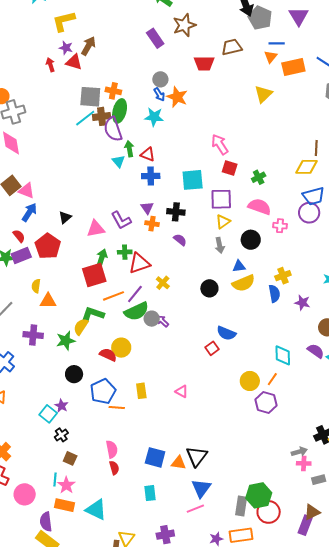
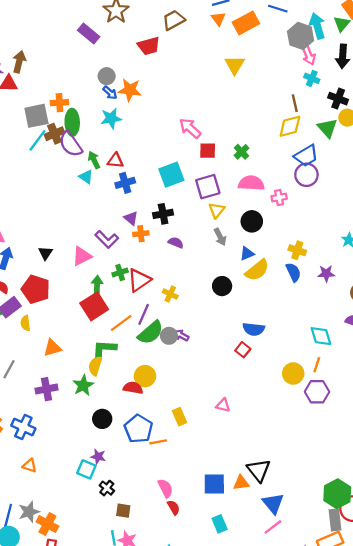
yellow triangle: (263, 94) -> (235, 65), moved
yellow cross: (283, 276) -> (297, 250), turned -35
yellow semicircle: (36, 286) -> (25, 323), moved
gray rectangle: (241, 506) -> (335, 520), moved

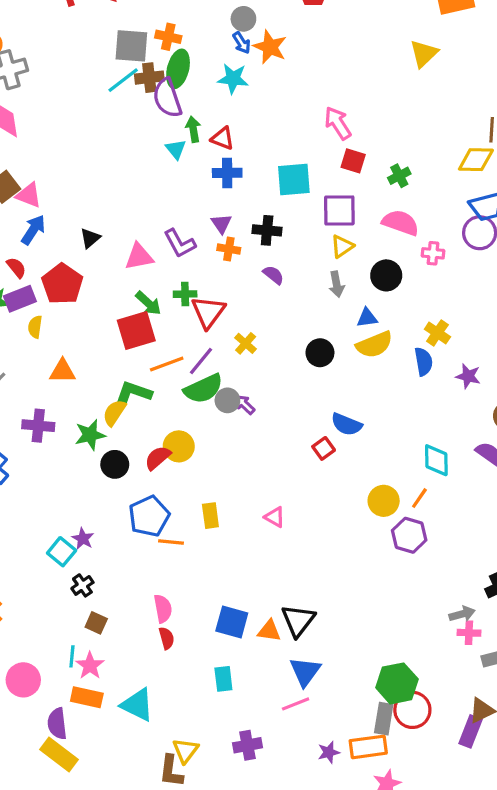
red triangle: (139, 280) -> (208, 312), turned -35
green arrow: (97, 286) -> (148, 303), turned 114
red semicircle: (133, 388) -> (158, 458), turned -66
black circle: (102, 419) -> (115, 464), moved

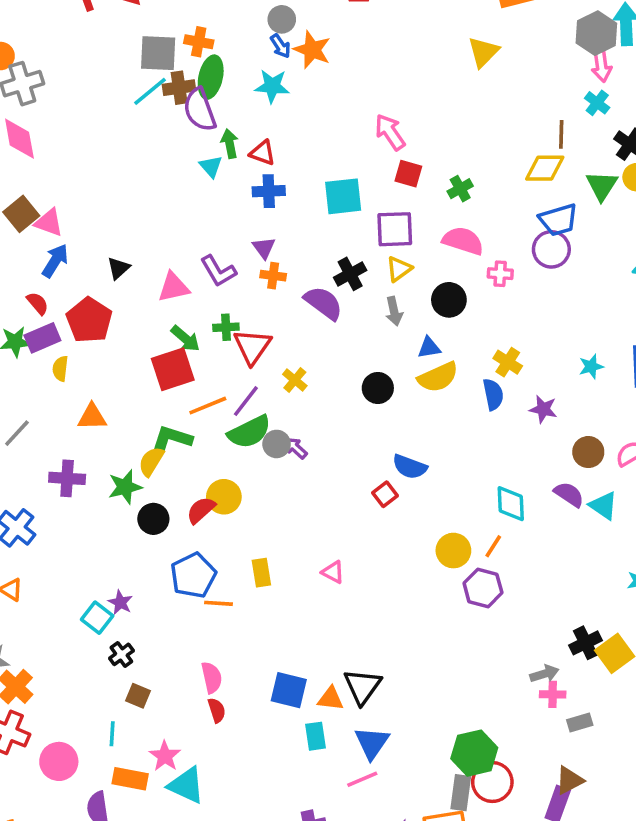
black cross: (267, 230) -> (350, 274), moved, turned -32
purple semicircle: (273, 275) -> (323, 303), size x1.6
pink star: (90, 666) -> (165, 756), moved
cyan rectangle: (223, 679) -> (315, 736), moved

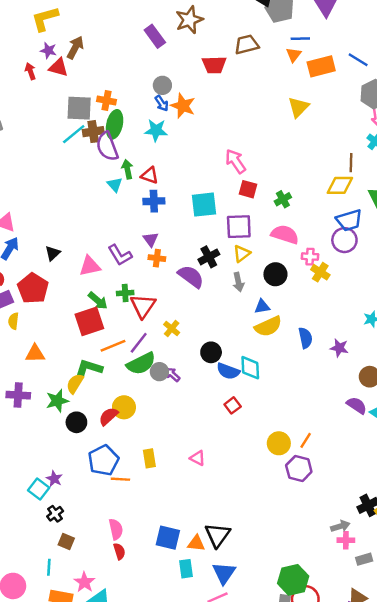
yellow cross: (508, 362) -> (320, 272), moved
black circle: (378, 388) -> (211, 352), moved
blue semicircle: (410, 467) -> (228, 371), moved
cyan diamond: (511, 504) -> (250, 368), moved

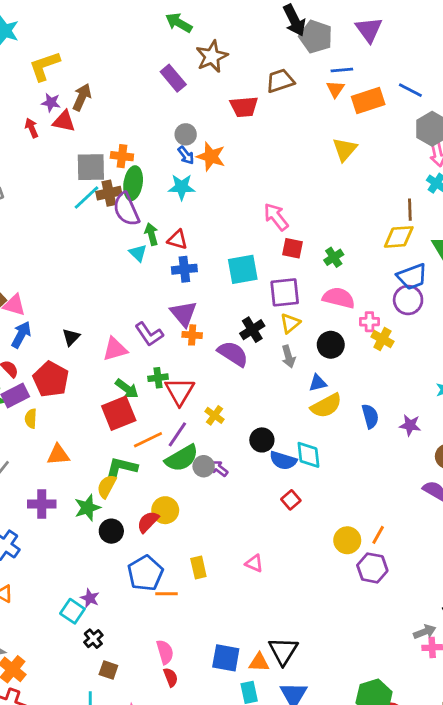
purple triangle: (151, 239) -> (184, 314), size x1.5

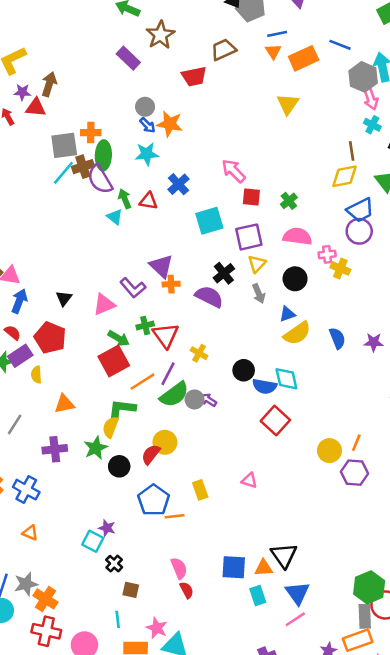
blue cross: (184, 269) -> (178, 184), moved, turned -30
red square: (291, 500) -> (275, 420), size x1.6

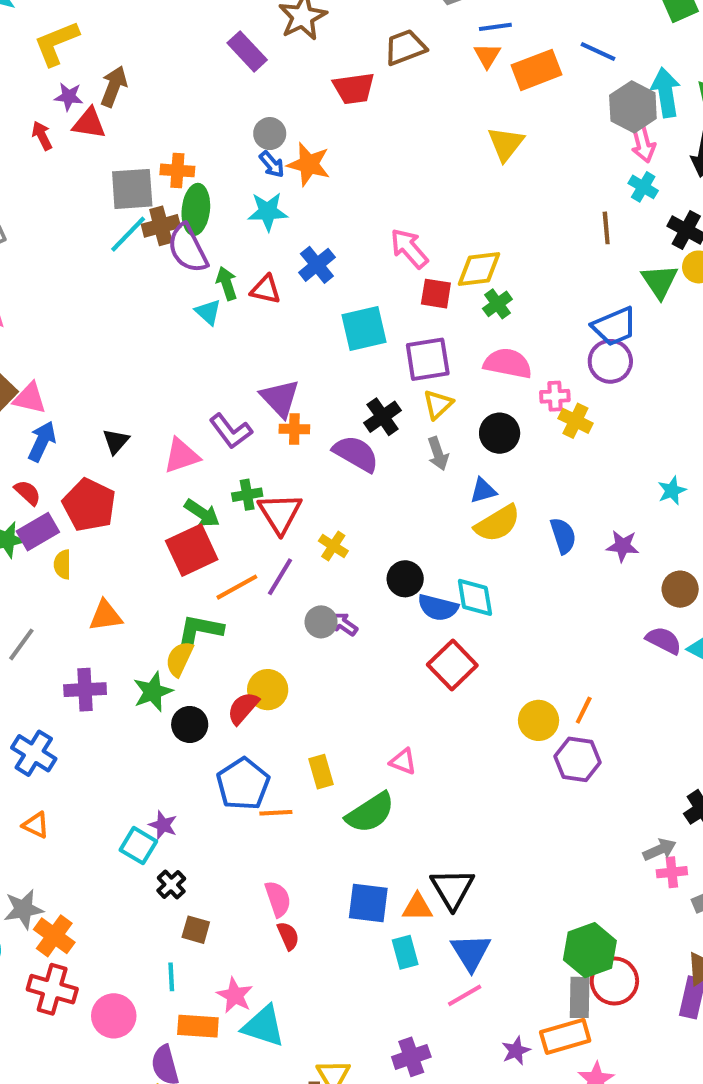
yellow diamond: (345, 176) -> (479, 269), moved
green semicircle: (174, 395) -> (370, 813), moved

